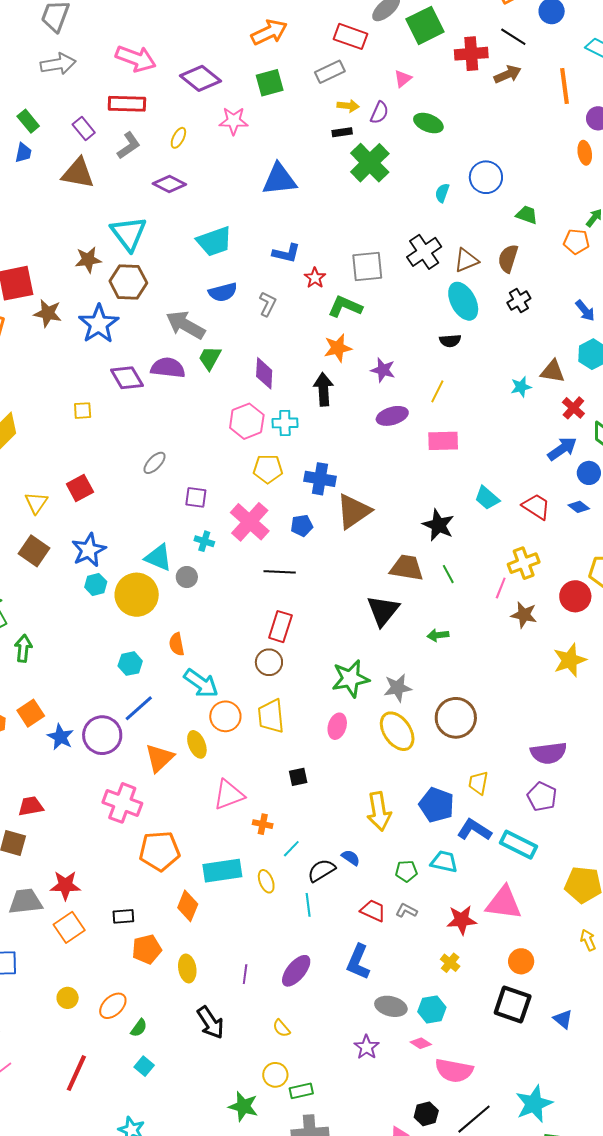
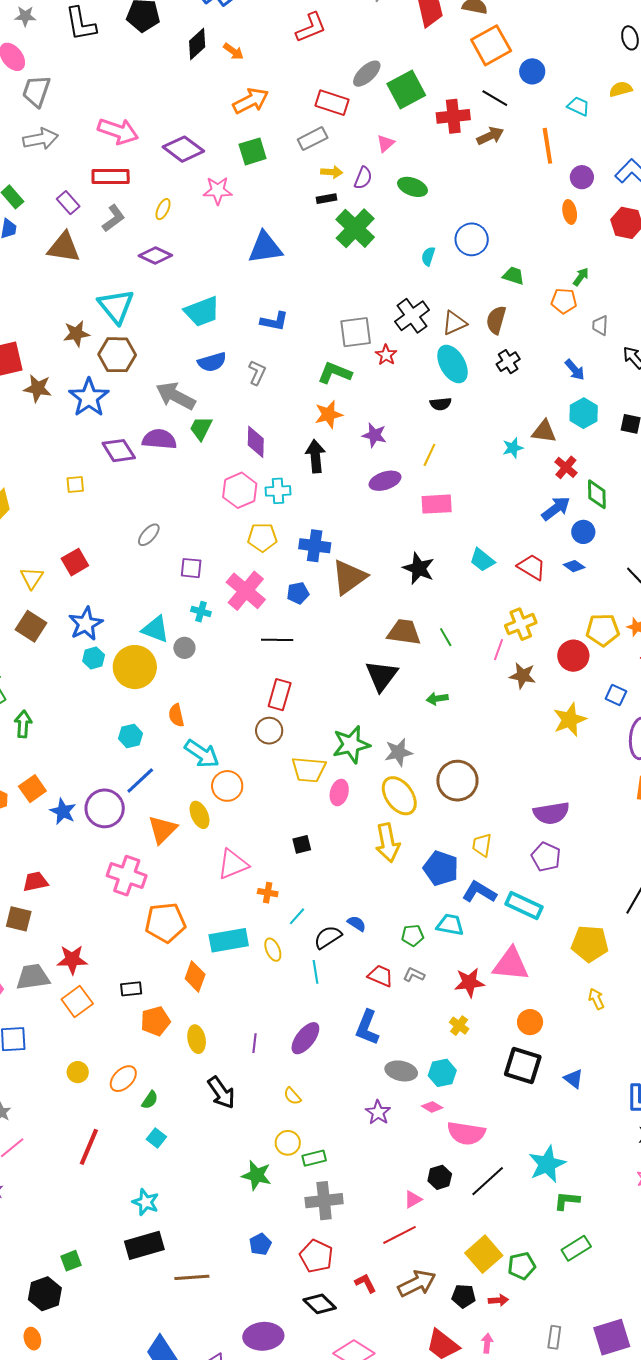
red star: (315, 278) -> (386, 355), moved
black star: (438, 525) -> (419, 568), moved
yellow trapezoid: (271, 716) -> (309, 770), moved, turned -78
yellow arrow: (379, 811) -> (388, 843), moved

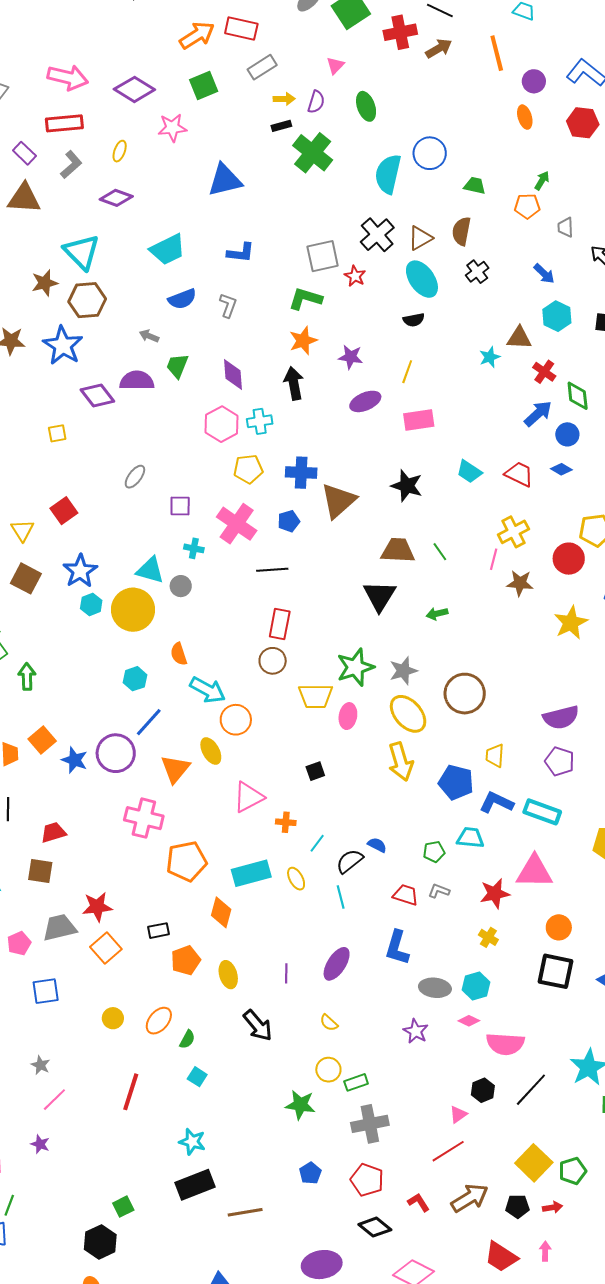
red rectangle: (332, 103) -> (241, 29), moved
green ellipse: (412, 187) -> (366, 106), turned 56
cyan semicircle: (428, 256) -> (388, 174), size x2.0
gray arrow: (176, 396) -> (149, 336), size x0.5

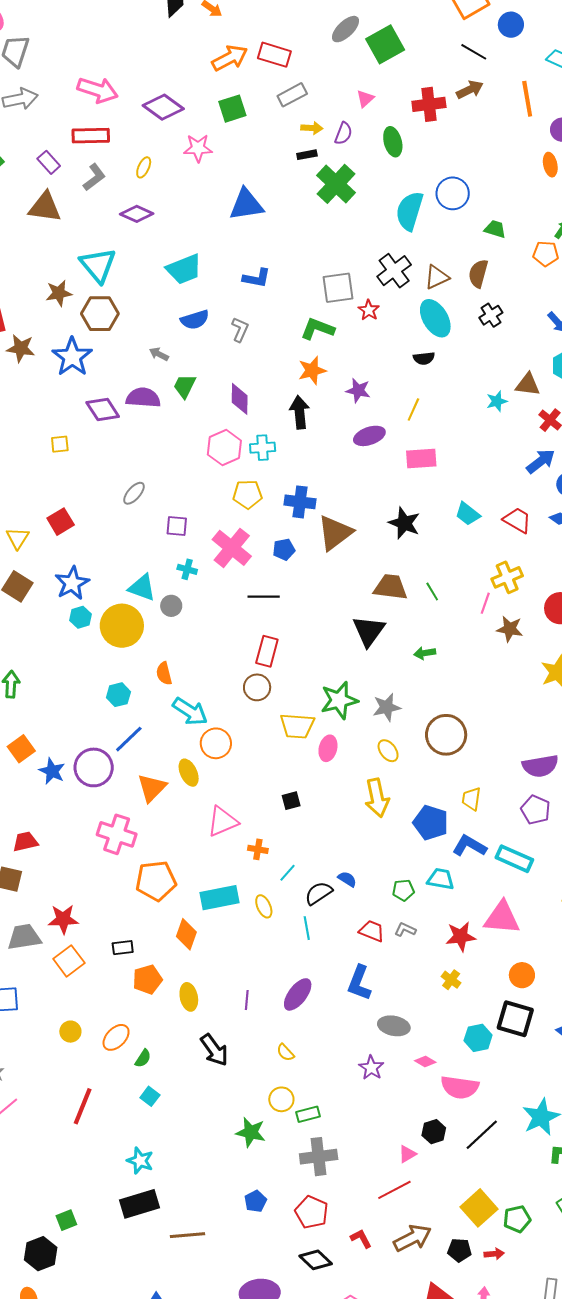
red cross: (400, 32) -> (429, 104), moved
yellow ellipse: (408, 714) -> (388, 751), size x0.6
cyan hexagon: (476, 986) -> (478, 1038), moved

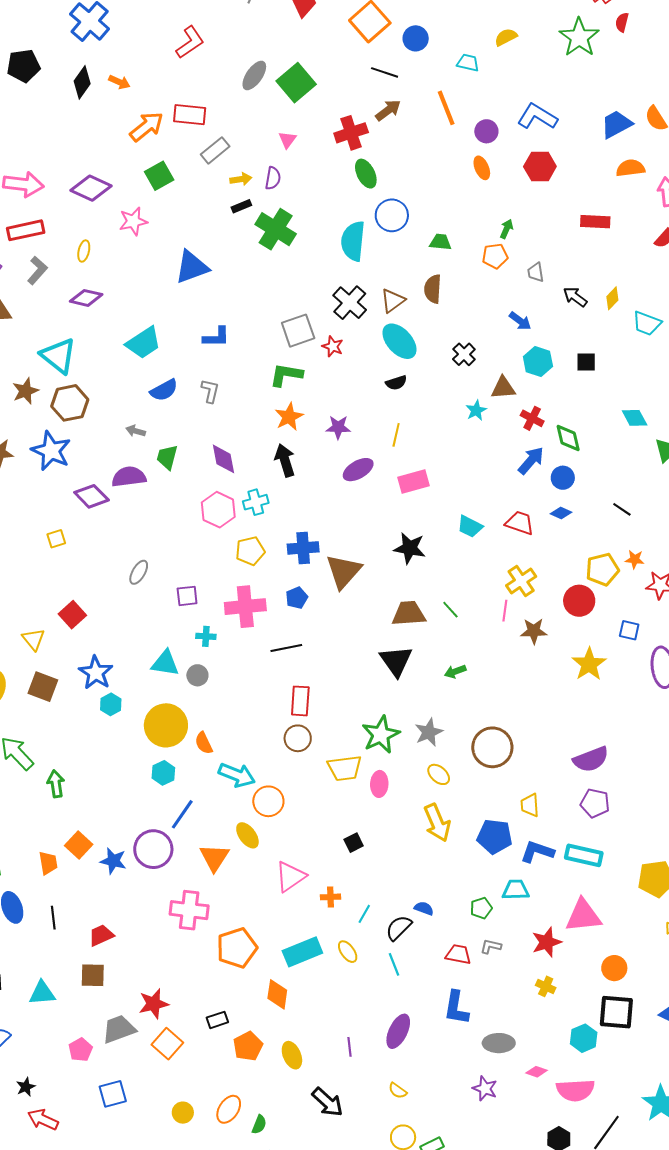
green ellipse: (393, 142) -> (366, 174), moved
black cross: (491, 315) -> (464, 354), moved
pink cross: (232, 548) -> (245, 607), turned -33
yellow circle: (122, 626) -> (166, 725), moved

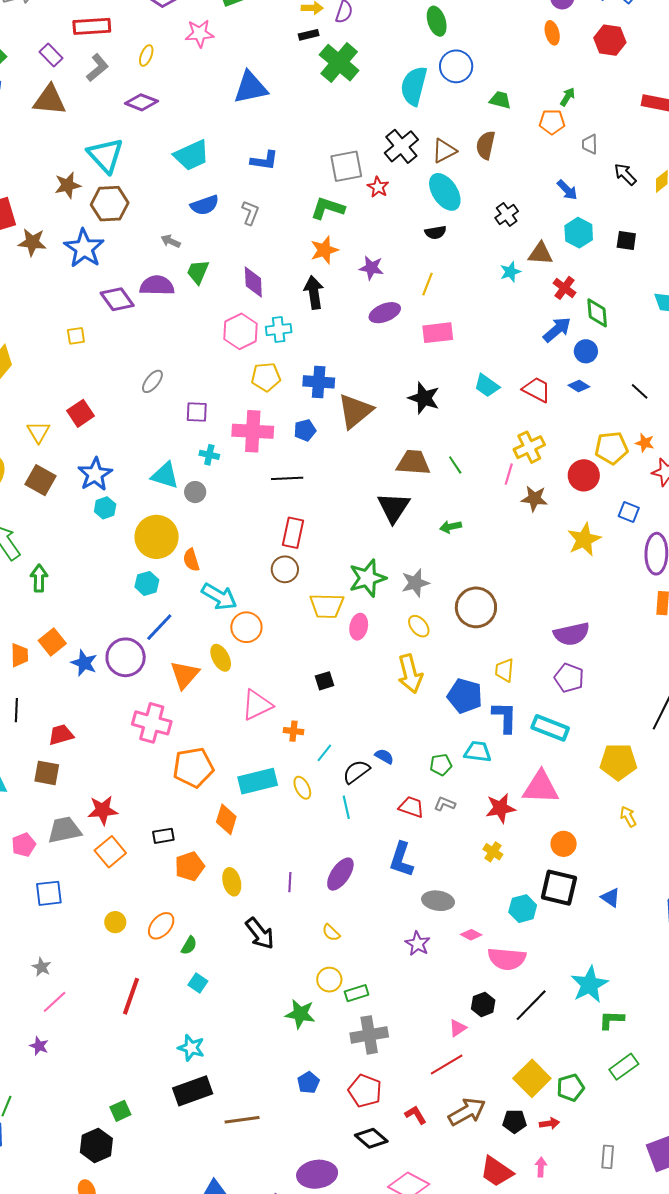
blue L-shape: (537, 852) -> (505, 717), turned 64

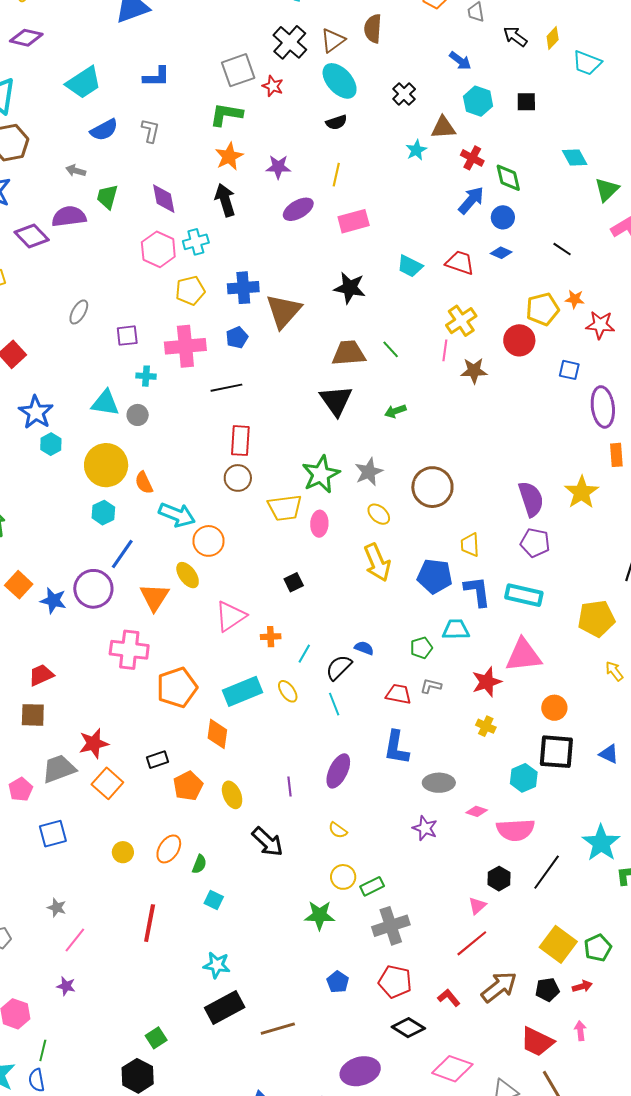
yellow star: (584, 540) -> (582, 492), moved
purple semicircle: (572, 634) -> (531, 499), turned -87

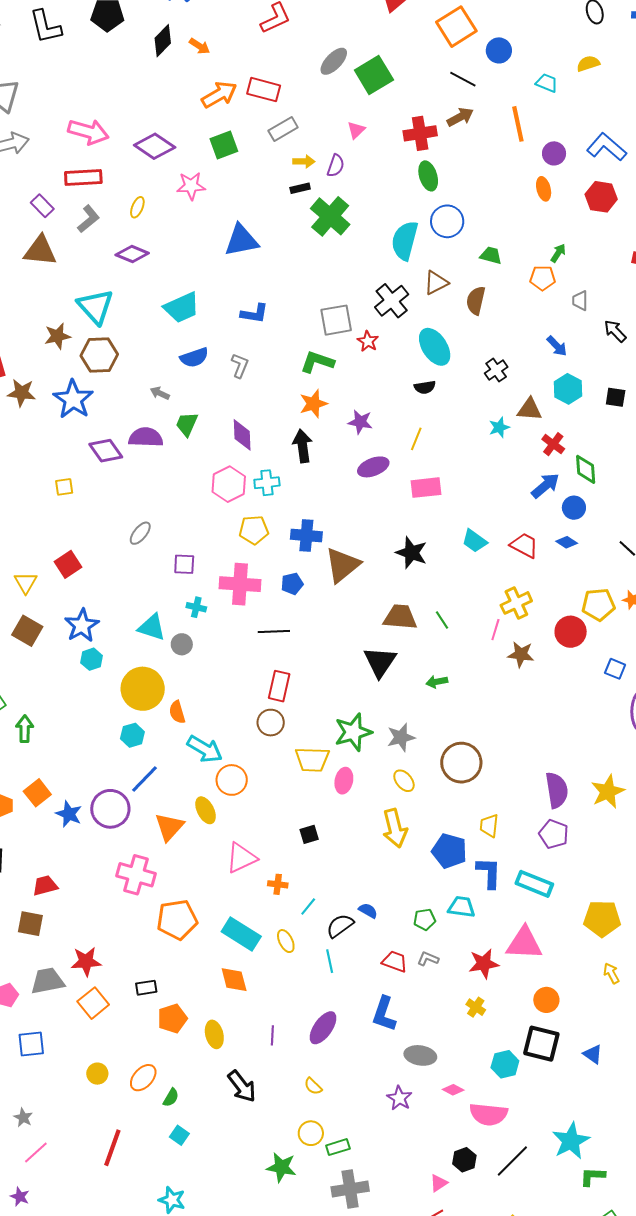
brown triangle: (333, 40) -> (436, 283), moved
cyan rectangle: (243, 691) -> (241, 934), turned 45
orange diamond: (217, 734) -> (234, 980), moved, turned -32

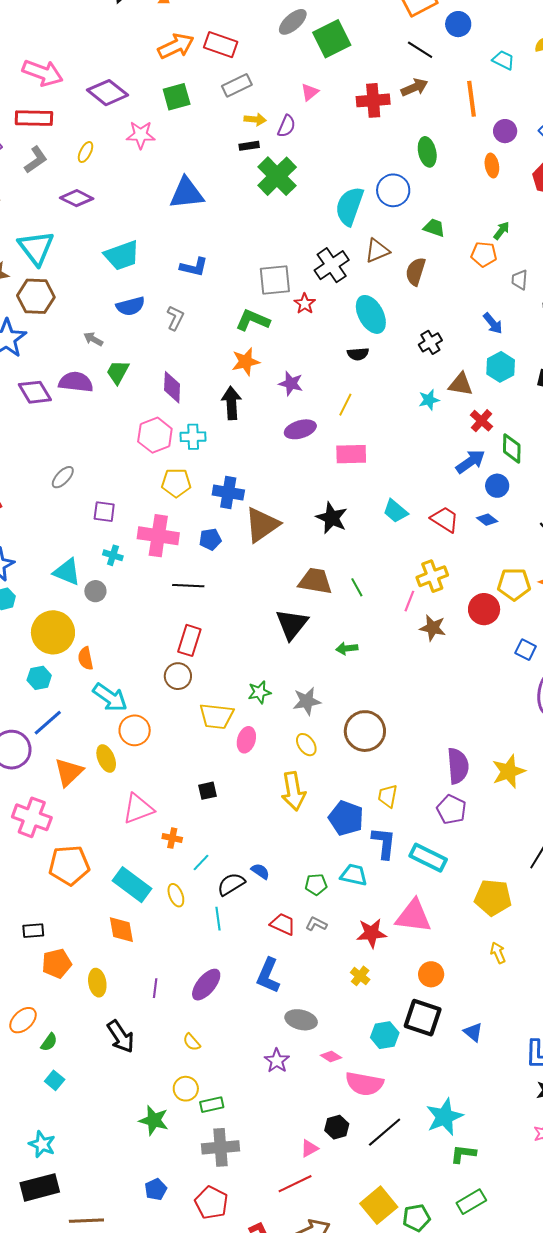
green ellipse: (428, 176) -> (427, 152), moved
green star: (353, 732) -> (259, 692), size x0.6

